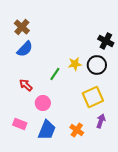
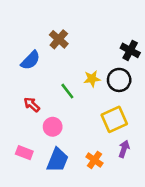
brown cross: (22, 27) -> (59, 39), moved
green line: (55, 74) -> (67, 91), turned -72

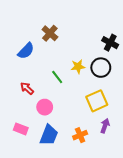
orange cross: (94, 160) -> (80, 135), turned 32

